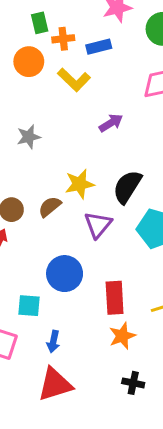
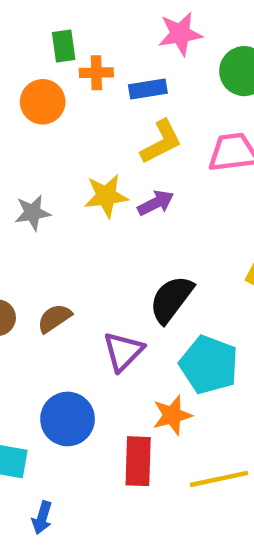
yellow L-shape: (74, 80) -> (161, 142), moved, turned -76
yellow star: (80, 184) -> (106, 196), moved
orange star: (122, 336) -> (172, 415), moved

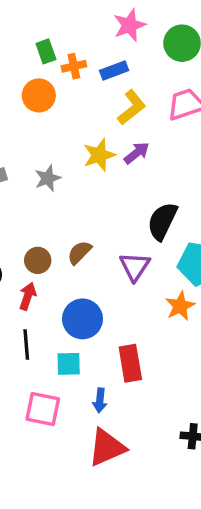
blue circle: (68, 419) -> (82, 319), moved
red rectangle: (138, 461) -> (130, 363), moved

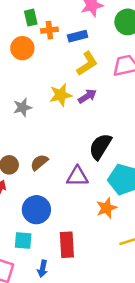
purple triangle: (135, 266) -> (77, 177), turned 50

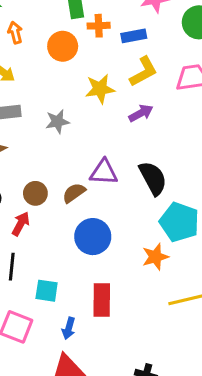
yellow star: (61, 95) -> (100, 89), moved
black semicircle: (100, 147) -> (153, 178), turned 116
purple triangle: (77, 177) -> (104, 172), moved
blue circle: (36, 210) -> (93, 237), moved

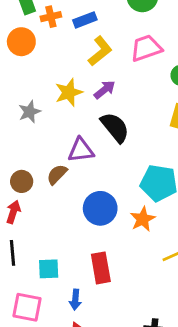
yellow star: (100, 89) -> (69, 92), moved
black semicircle: (153, 178) -> (115, 127), moved
blue circle: (93, 237) -> (100, 208), moved

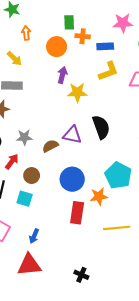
purple arrow: (105, 90) -> (62, 75), moved, turned -56
gray star: (30, 112) -> (24, 137), moved
brown circle: (22, 181) -> (32, 176), moved
red rectangle: (101, 268) -> (77, 213), moved
cyan square: (49, 269) -> (25, 199), moved

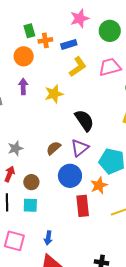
purple arrow: (62, 75) -> (23, 86), moved
purple triangle: (72, 135) -> (80, 148), moved, turned -36
brown semicircle: (50, 146) -> (54, 148), moved

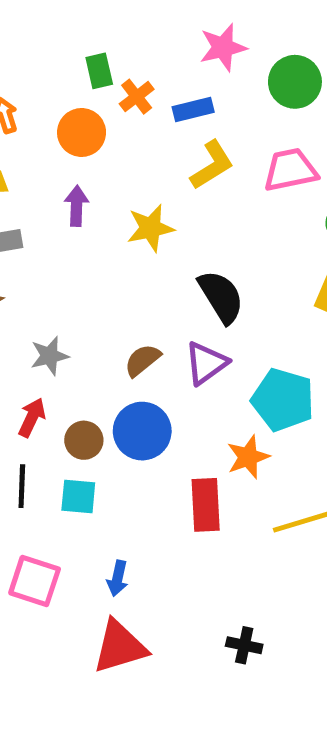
orange cross: (45, 40) -> (137, 97), turned -32
blue circle: (70, 176) -> (142, 431), moved

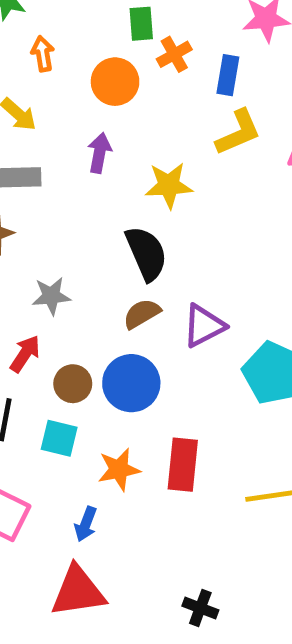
blue rectangle: (193, 109) -> (228, 75), turned -75
black semicircle: (221, 297) -> (146, 253), moved
orange star: (248, 457) -> (119, 469), moved

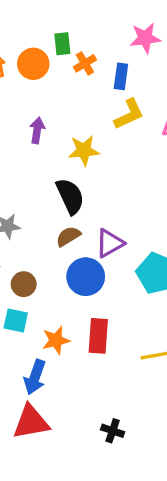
orange circle: (115, 82) -> (33, 64), moved
blue circle: (131, 383) -> (86, 277), moved
blue arrow: (86, 524) -> (35, 377), size x1.5

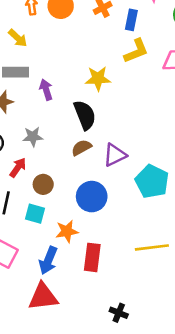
purple arrow: (37, 130) -> (46, 90), moved, turned -30
blue circle: (86, 277) -> (92, 197), moved
red rectangle: (98, 336) -> (92, 257), moved
black cross: (113, 431) -> (119, 313), moved

